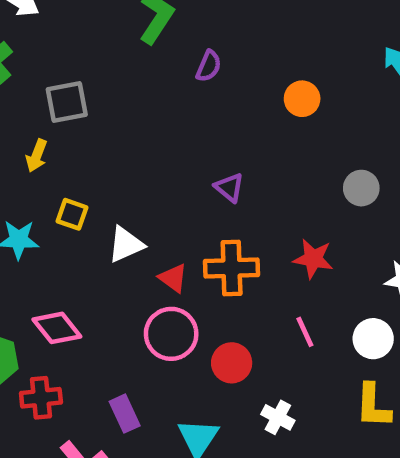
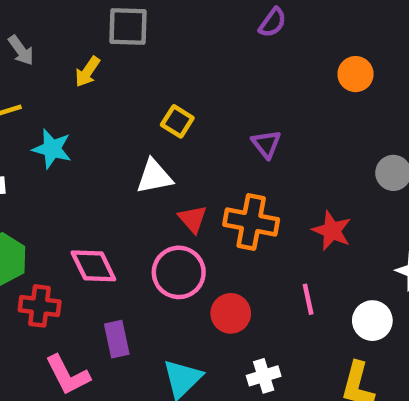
yellow square: (72, 214) -> (177, 121), moved
pink diamond: (57, 328) -> (93, 266), moved
white cross: (278, 417) -> (264, 376), turned 32

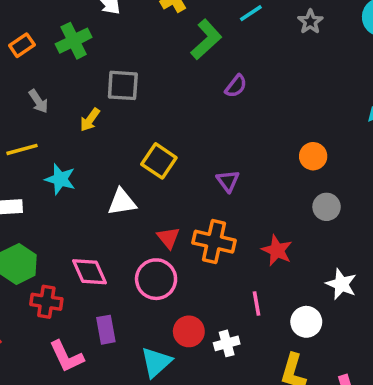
orange circle: (356, 74) -> (313, 156), moved
yellow square: (177, 121) -> (159, 161), size x1.4
white triangle: (154, 177) -> (122, 202), moved
red circle: (231, 313) -> (189, 331), moved
white cross: (264, 376) -> (227, 343), moved

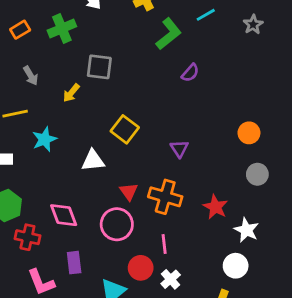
cyan star: (60, 179) -> (44, 139), turned 30
white star: (341, 284) -> (246, 230), moved
pink line: (257, 303) -> (164, 244), moved
white cross: (227, 343) -> (171, 279), turned -30

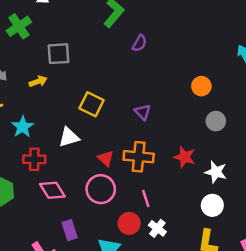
yellow arrow: (71, 93) -> (38, 81), turned -138
red cross: (27, 237) -> (34, 159), moved

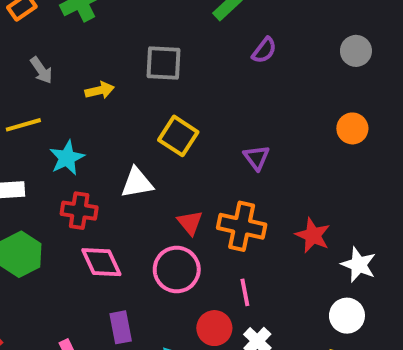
gray square: (58, 54) -> (164, 63), moved
gray circle: (216, 121) -> (356, 51), moved

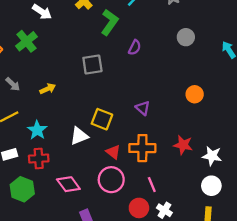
gray square: (164, 63) -> (92, 64), moved
orange circle: (352, 128) -> (195, 94), moved
yellow square: (178, 136) -> (102, 119), moved
red cross: (79, 211) -> (39, 158), moved

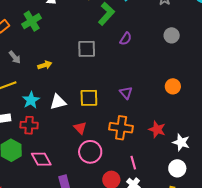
yellow square: (102, 119) -> (89, 98), turned -30
white triangle: (79, 136) -> (58, 102), moved
red triangle: (113, 152) -> (80, 128), moved
pink diamond: (68, 184) -> (41, 159), moved
pink line: (152, 185) -> (133, 163), moved

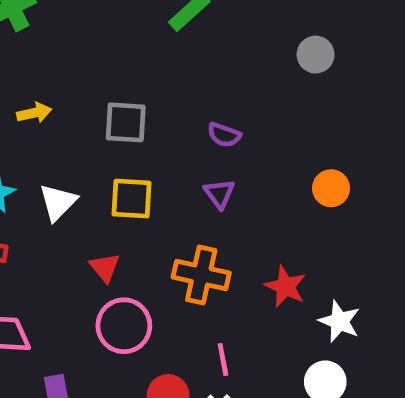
gray circle: (172, 35) -> (316, 55), moved
purple semicircle: (126, 39) -> (224, 135), moved, turned 72
gray square: (87, 49) -> (126, 122), moved
white triangle: (58, 102) -> (58, 202), turned -36

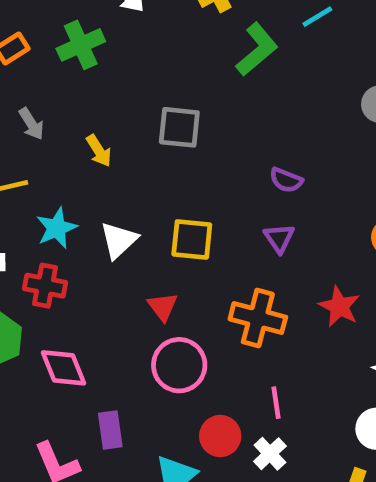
yellow arrow: (34, 113) -> (99, 151), turned 68
gray square: (126, 122) -> (179, 127), moved
red star: (285, 286) -> (339, 307), moved

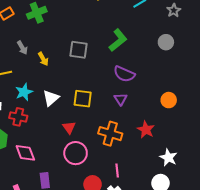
green L-shape: (257, 49) -> (118, 40), moved
gray arrow: (31, 124) -> (22, 48), moved
purple semicircle: (286, 180) -> (124, 74), size x1.5

